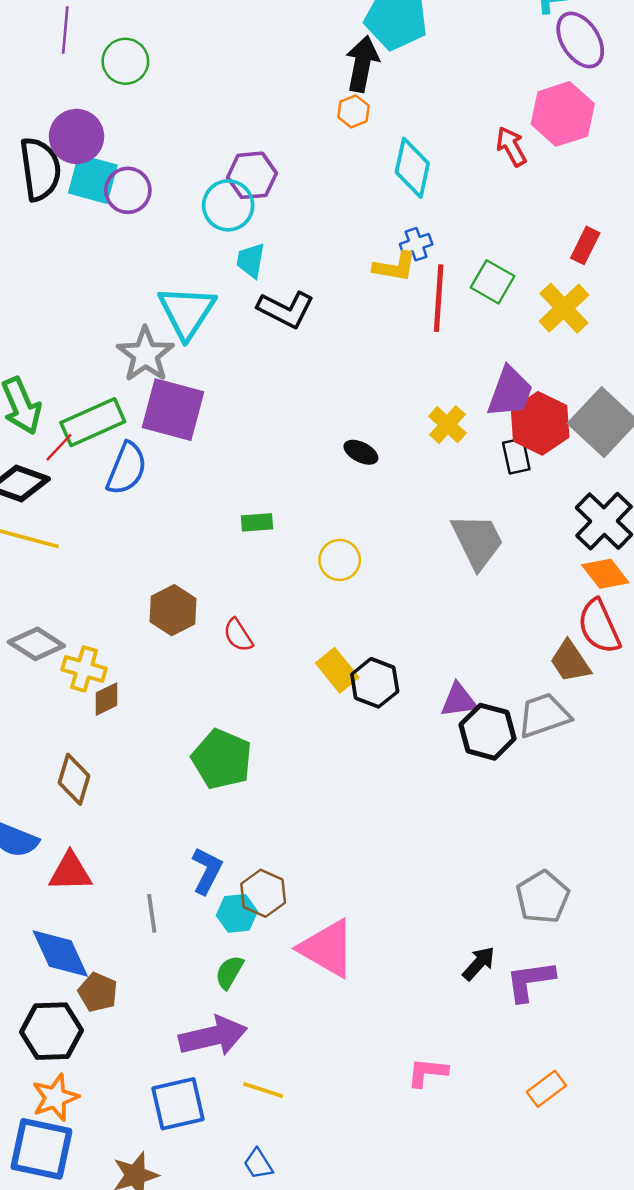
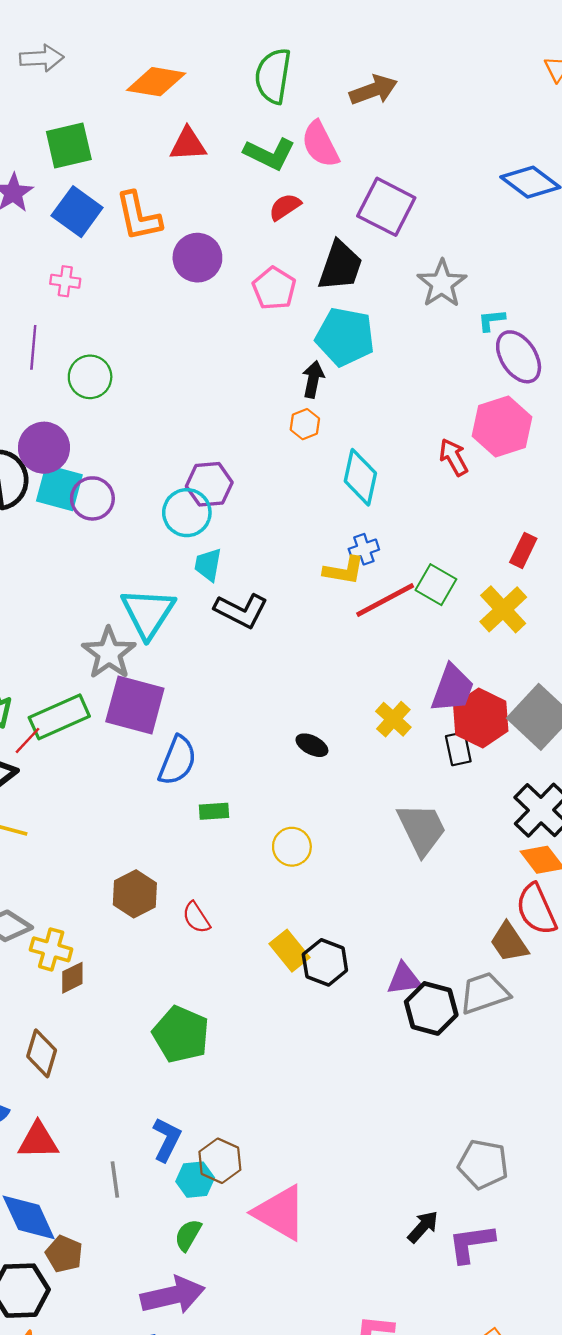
black arrow: (362, 64) -> (313, 379), size x0.7
red line: (439, 298) -> (385, 600), turned 58
blue semicircle: (127, 468) -> (177, 761), moved
gray pentagon: (543, 897) -> (483, 1164), turned -30

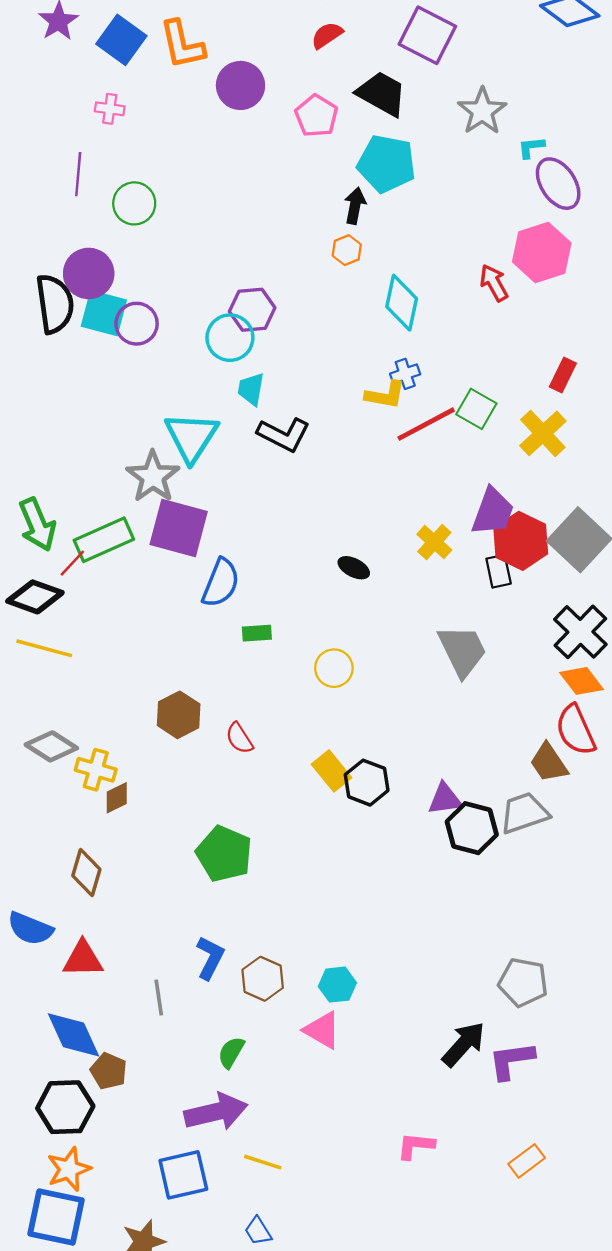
black trapezoid: (340, 266) -> (382, 94), turned -80
cyan hexagon: (195, 1180) -> (337, 985), moved
pink triangle: (280, 1213) -> (322, 1030), size x0.7
black arrow: (423, 1227) -> (464, 1044), size x1.4

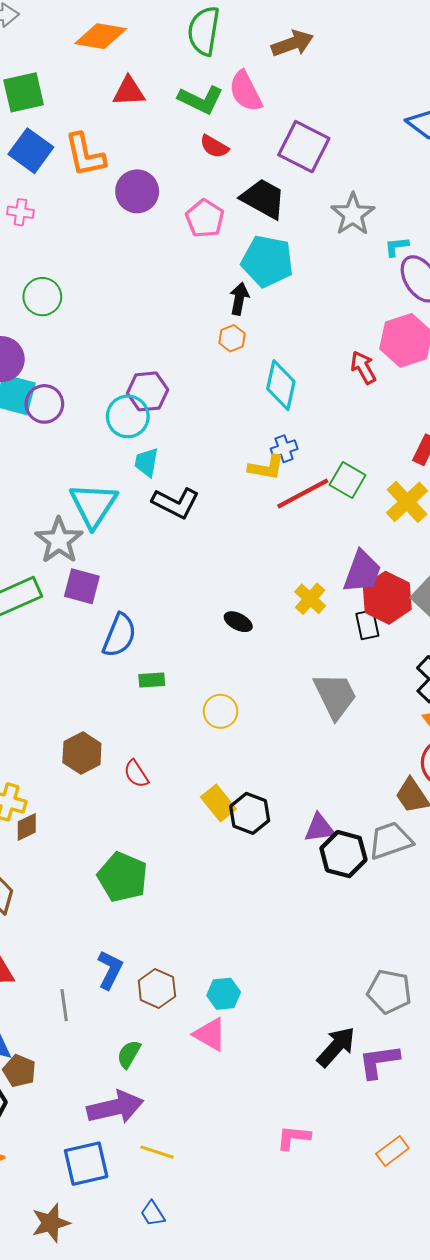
red semicircle: (327, 35) -> (214, 147), turned -116
purple square: (179, 528) -> (82, 586), size x0.7

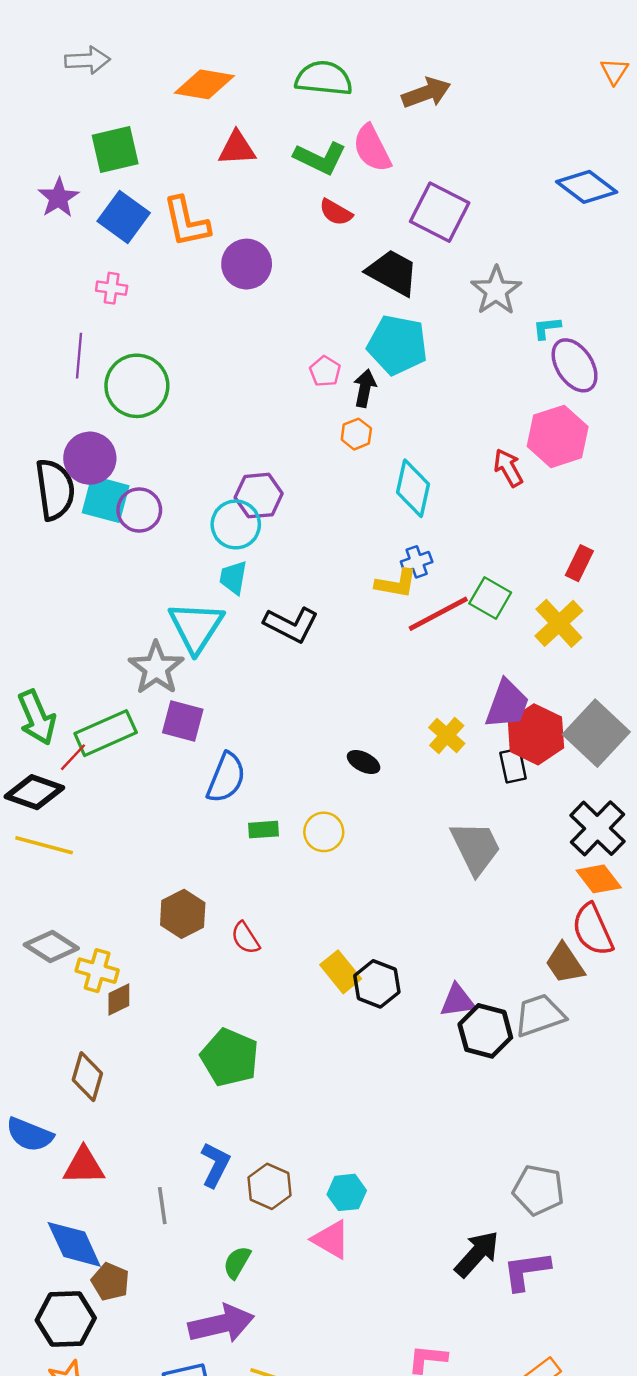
green semicircle: (204, 31) -> (324, 78), turned 87
pink pentagon: (205, 218) -> (325, 371), moved, size x0.7
green circle: (42, 297) -> (137, 386), size x1.4
cyan trapezoid: (147, 462) -> (233, 578), moved
yellow circle: (220, 711) -> (324, 832), moved

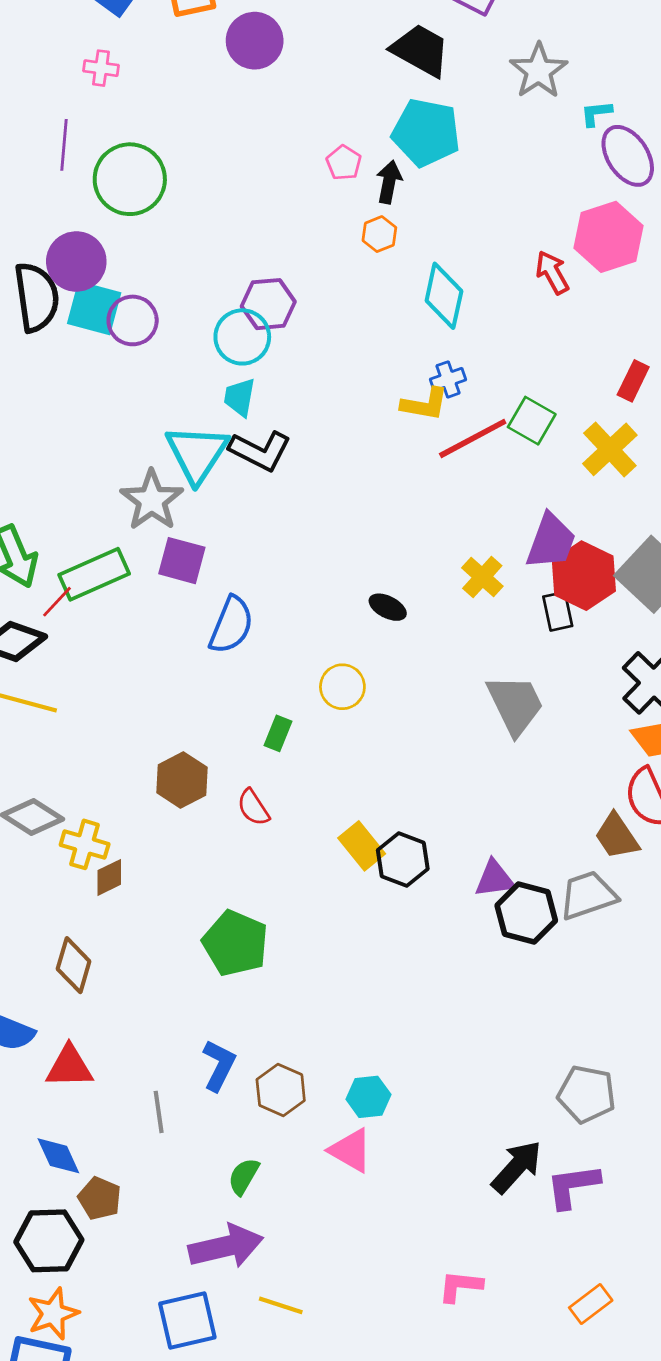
black L-shape: (291, 625) -> (260, 451), moved
green rectangle: (263, 830) -> (278, 733), moved, turned -64
blue diamond: (74, 1244) -> (58, 1156), size x0.7

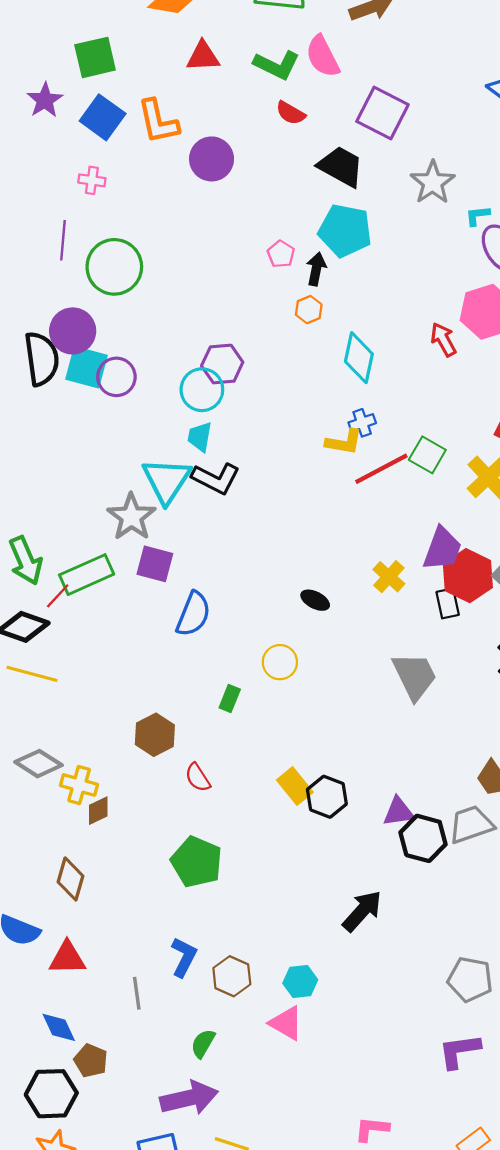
red semicircle: (253, 807) -> (198, 777), moved
black arrow: (517, 1167) -> (362, 911), moved

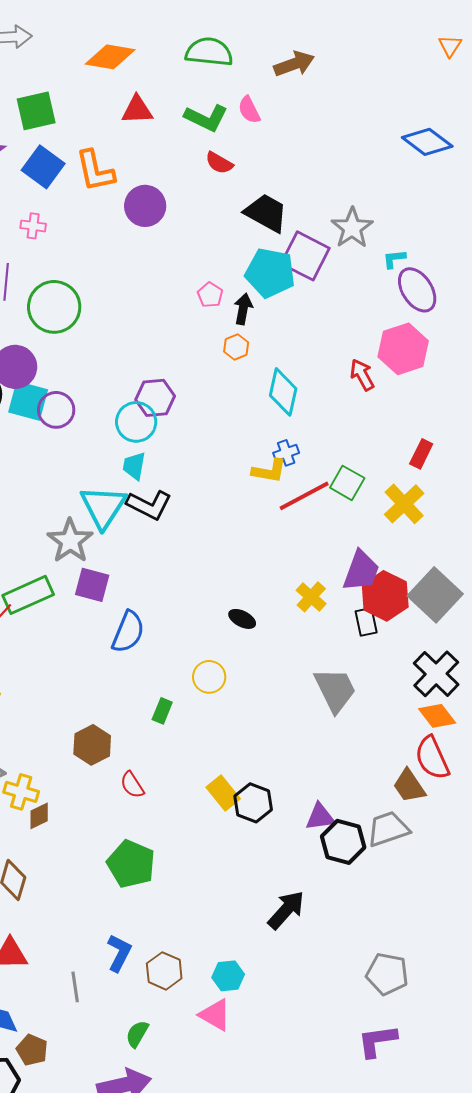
pink semicircle: (323, 56) -> (249, 110), size x0.7
purple square: (382, 113) -> (305, 256), moved

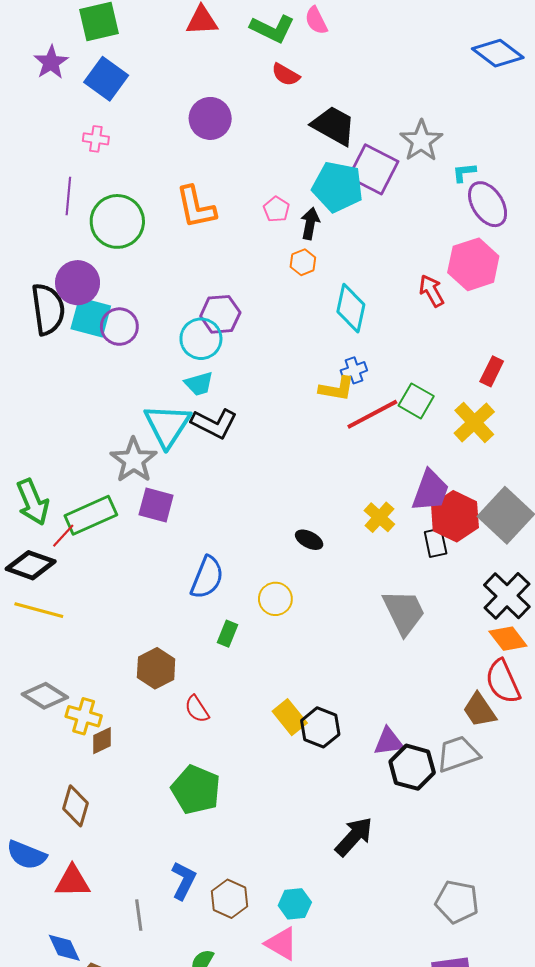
orange L-shape: (95, 171) -> (196, 207), moved
cyan trapezoid: (134, 466) -> (199, 384), turned -116
blue semicircle: (128, 632) -> (207, 577), moved

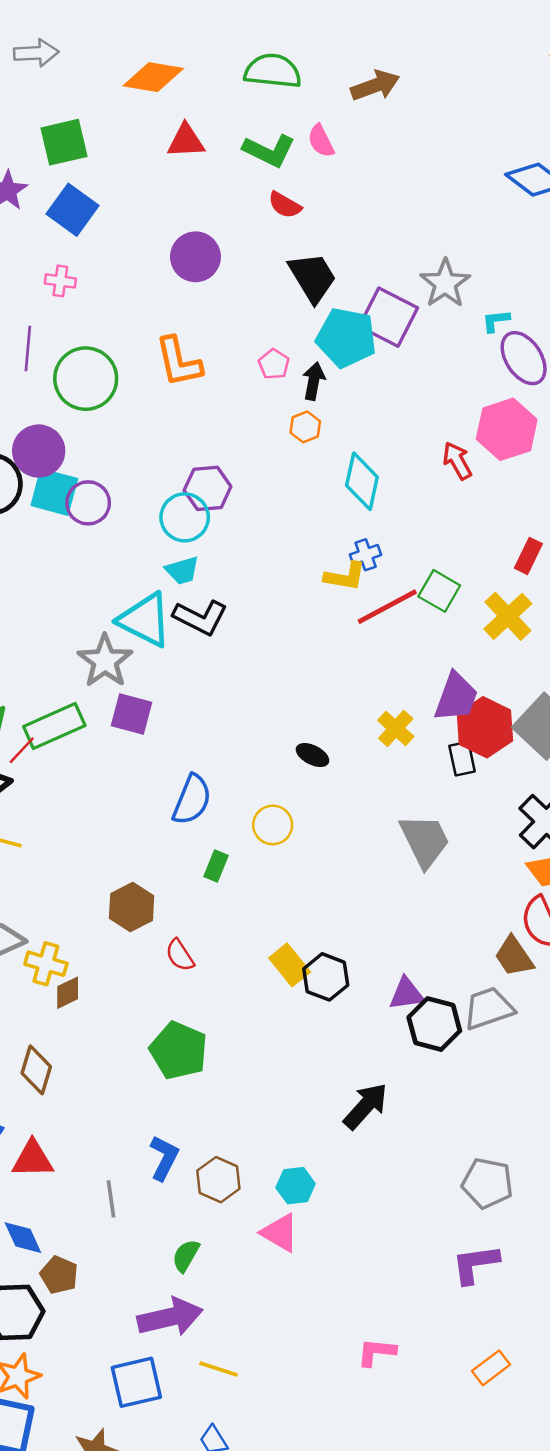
black trapezoid: (334, 126) -> (312, 277), moved, turned 30
cyan triangle: (167, 425) -> (145, 620), turned -36

